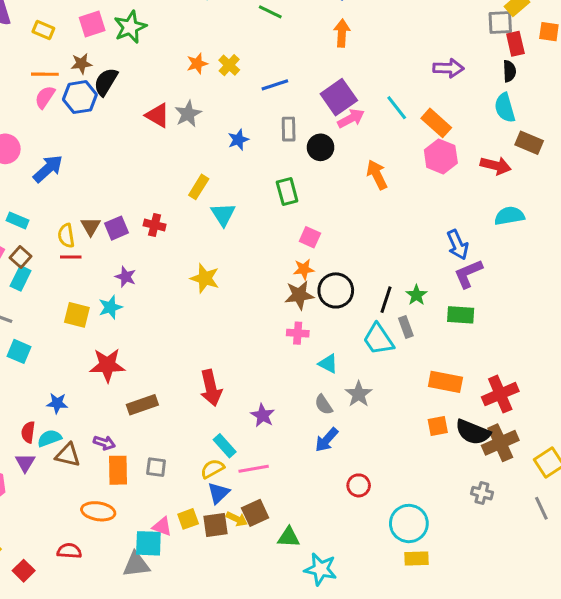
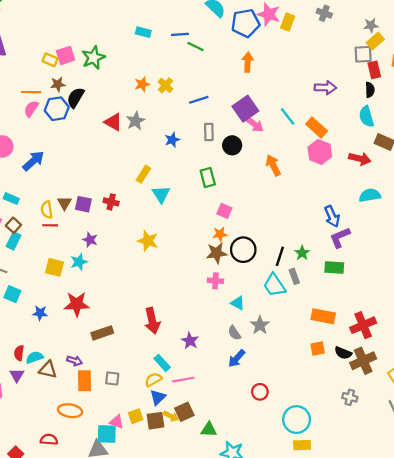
yellow rectangle: (43, 30) -> (50, 60), moved
pink arrow: (351, 118) -> (254, 124), turned 66
purple square: (116, 228) -> (83, 204), turned 35
blue star: (57, 403) -> (40, 313), moved
black semicircle: (473, 432) -> (343, 353), size x0.7

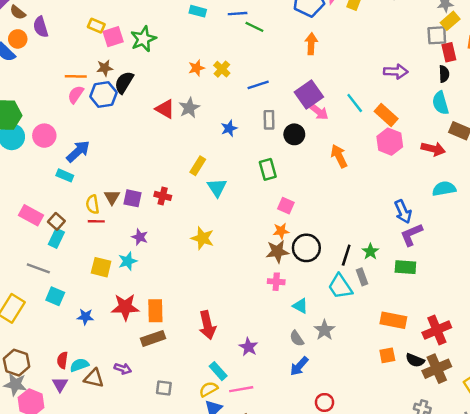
yellow rectangle: (50, 60) -> (96, 26), moved
cyan rectangle: (11, 199) -> (65, 175), moved
orange rectangle: (84, 381) -> (155, 311), moved

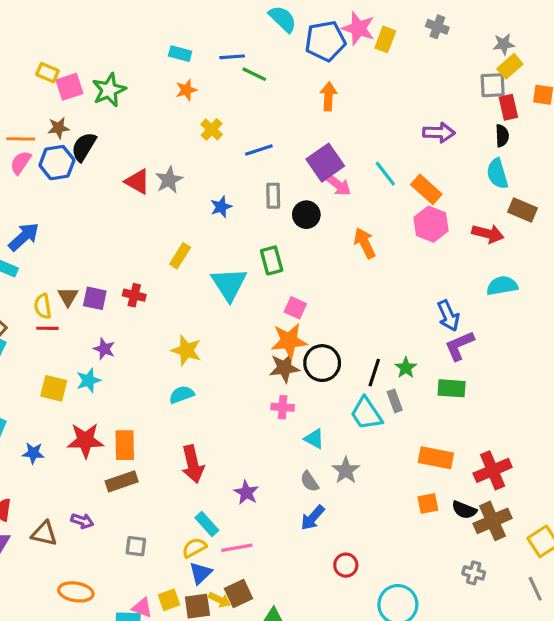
orange star: (196, 68) -> (186, 90), moved
cyan triangle: (217, 187) -> (229, 284), moved, size x1.4
orange star: (281, 231) -> (289, 341), size x1.6
cyan semicircle: (79, 365) -> (182, 395), moved

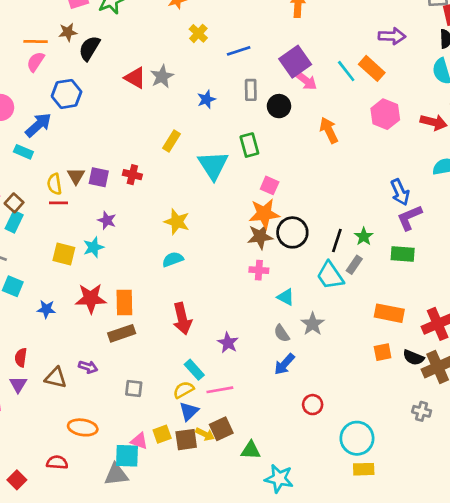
blue hexagon: (57, 163) -> (67, 94), moved
orange rectangle: (426, 189) -> (372, 68), moved
gray rectangle: (395, 401) -> (354, 265), turned 54

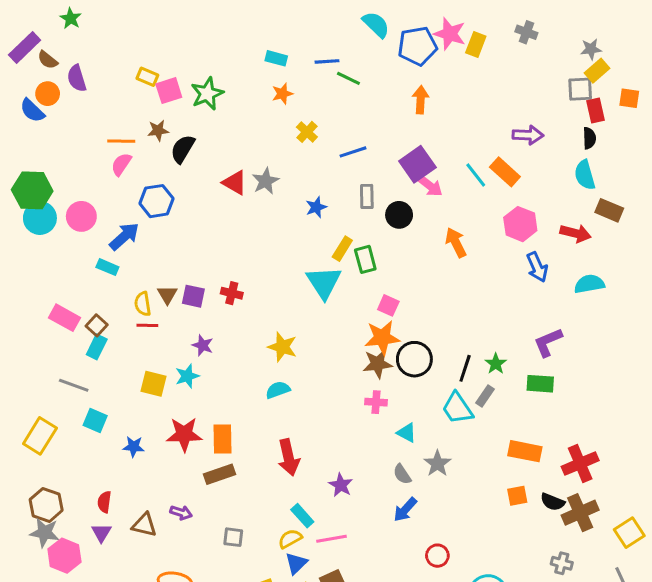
yellow rectangle: (171, 141) -> (342, 249), moved
blue arrow: (400, 192) -> (537, 267), moved

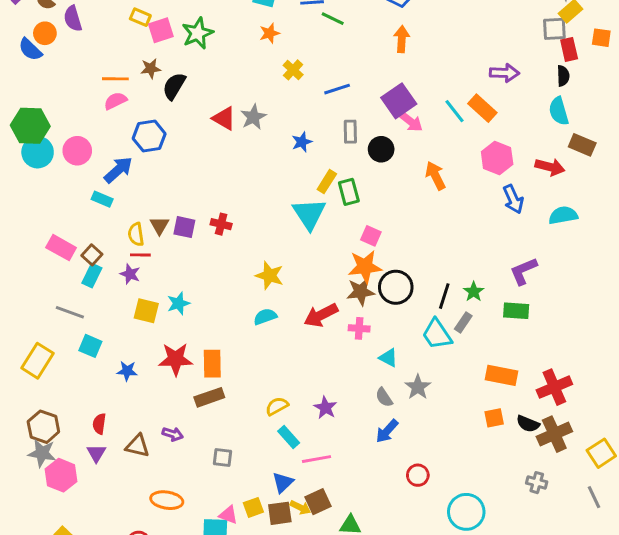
pink semicircle: (121, 164) -> (115, 101), turned 30
purple star: (203, 345) -> (130, 274), moved
red arrow: (289, 457) -> (321, 315), moved, turned 76
yellow semicircle: (290, 539) -> (277, 406), moved

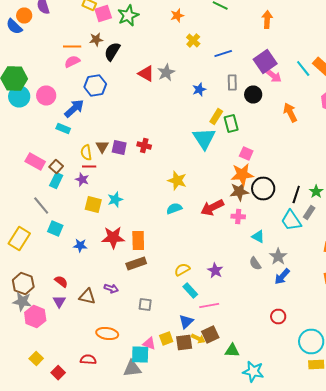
gray line: (70, 312) -> (41, 206), turned 30
red semicircle: (99, 424) -> (61, 282), turned 120
blue arrow: (387, 431) -> (282, 276), moved

